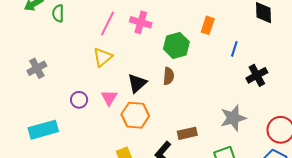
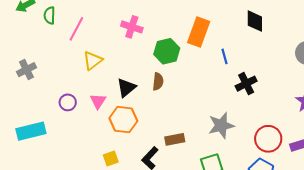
pink line: (108, 23) -> (76, 29), moved
orange rectangle: (208, 25) -> (199, 32), size x1.6
blue line: (234, 49) -> (225, 56), turned -35

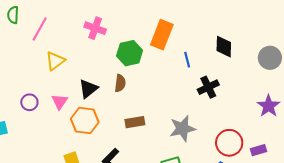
black diamond: (255, 21) -> (224, 47), moved
brown rectangle: (175, 139) -> (135, 122), moved

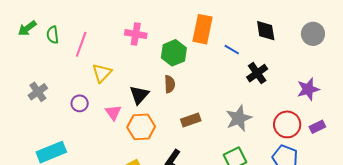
blue line: (187, 60) -> (232, 50), turned -35
purple circle: (29, 102) -> (80, 103), moved
purple star: (269, 106) -> (308, 89), moved, turned 30

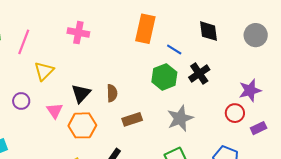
green hexagon: (174, 53) -> (164, 77), moved
brown semicircle: (170, 84) -> (112, 93), moved
red circle: (287, 124) -> (235, 113), moved, size x0.7

